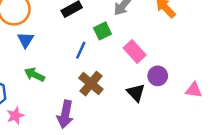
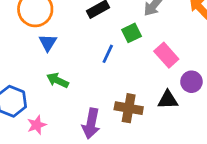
brown cross: (91, 84) -> (129, 108), moved, turned -30
black triangle: (136, 93) -> (168, 100), turned -48

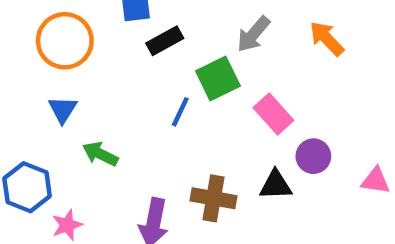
green square: (131, 33) -> (218, 79), size x1.4
blue triangle: (48, 43) -> (63, 110), moved

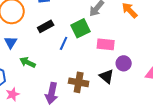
black rectangle: (165, 41) -> (46, 26), moved
pink rectangle: (273, 114) -> (106, 44), turned -42
black triangle: (276, 185) -> (107, 76), turned 42

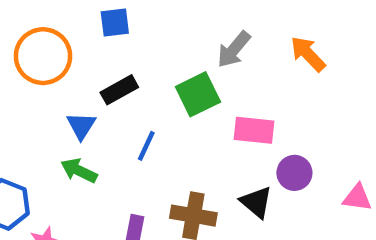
blue triangle: (11, 42) -> (81, 126), moved
blue line: (64, 43) -> (146, 146), moved

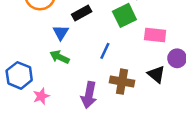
blue line: (146, 146) -> (105, 51), moved

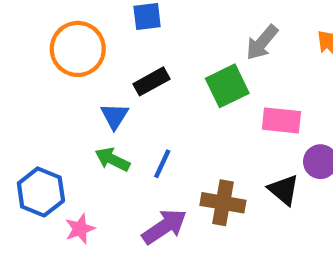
blue line: (105, 51) -> (162, 164), moved
purple arrow: (89, 95) -> (164, 227), turned -135

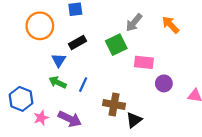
black triangle: (284, 190) -> (134, 120), moved, turned 42
purple arrow: (164, 227) -> (70, 119), moved, turned 60

